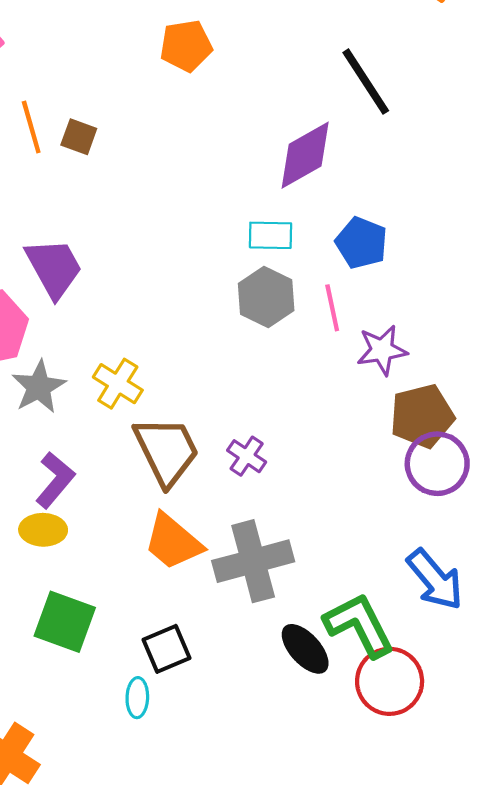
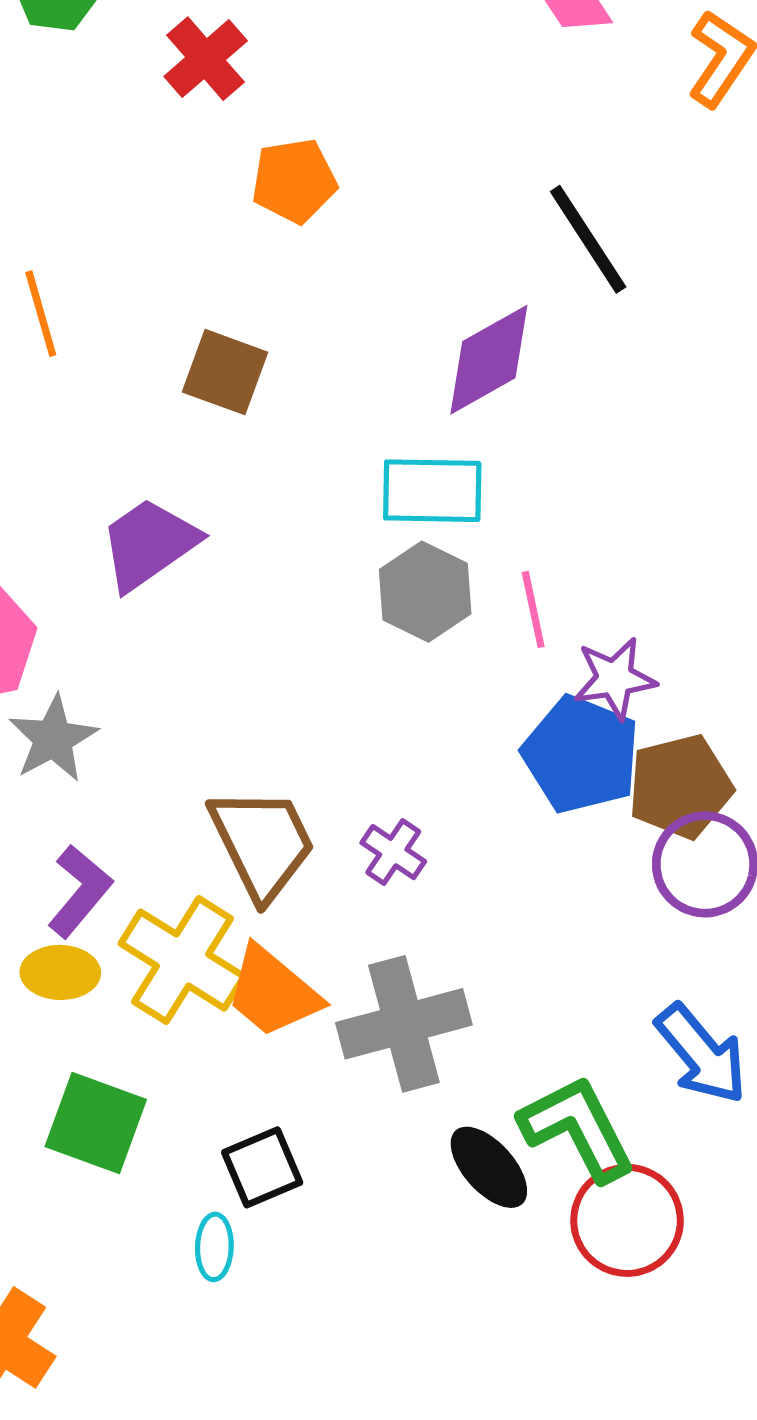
brown square: (79, 137) -> (225, 372), moved, size x1.4
cyan rectangle: (270, 235) -> (432, 491), size x1.4
blue pentagon: (361, 243) -> (581, 755), moved, size x1.4
purple trapezoid: (54, 268) -> (149, 544), moved, turned -96
yellow cross: (118, 384) -> (182, 960), moved, size x1.5

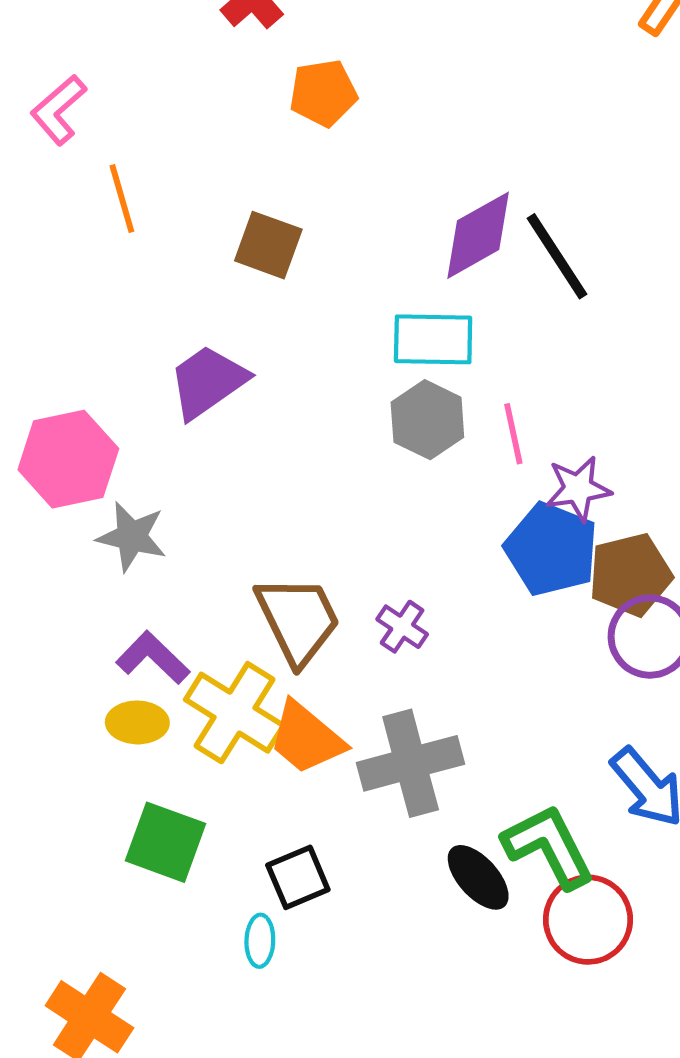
black line: (588, 239) -> (557, 256), moved
gray star: (53, 739) -> (132, 537), turned -30
purple L-shape: (80, 891) -> (153, 658), turned -86

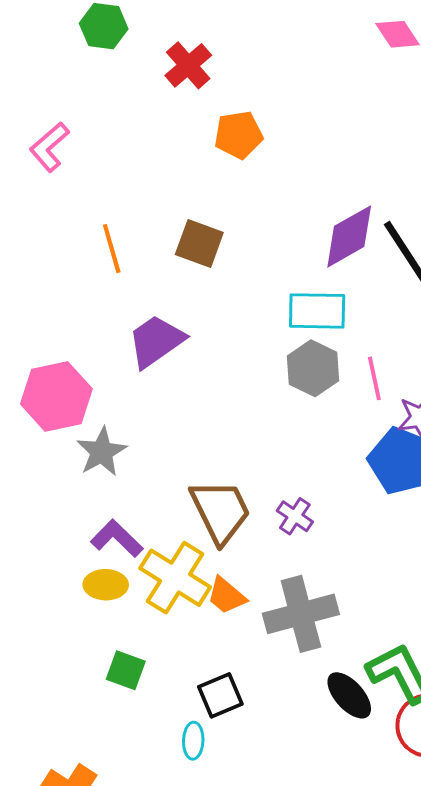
orange line: (122, 199) -> (112, 249), moved
gray star: (132, 537) -> (102, 452), turned 30
orange trapezoid: (306, 738) -> (226, 596), size x0.7
green square: (166, 842) -> (126, 670), size x0.7

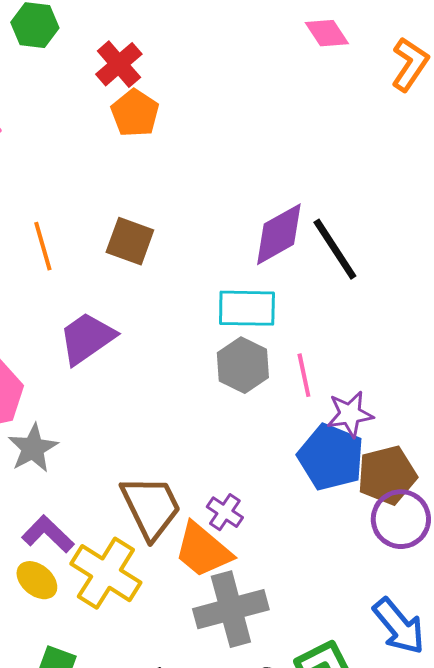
orange pentagon: (239, 135) -> (135, 113), moved, turned -30
yellow ellipse: (106, 585) -> (37, 580), turned 39
orange trapezoid: (226, 596) -> (203, 550), moved, size x1.5

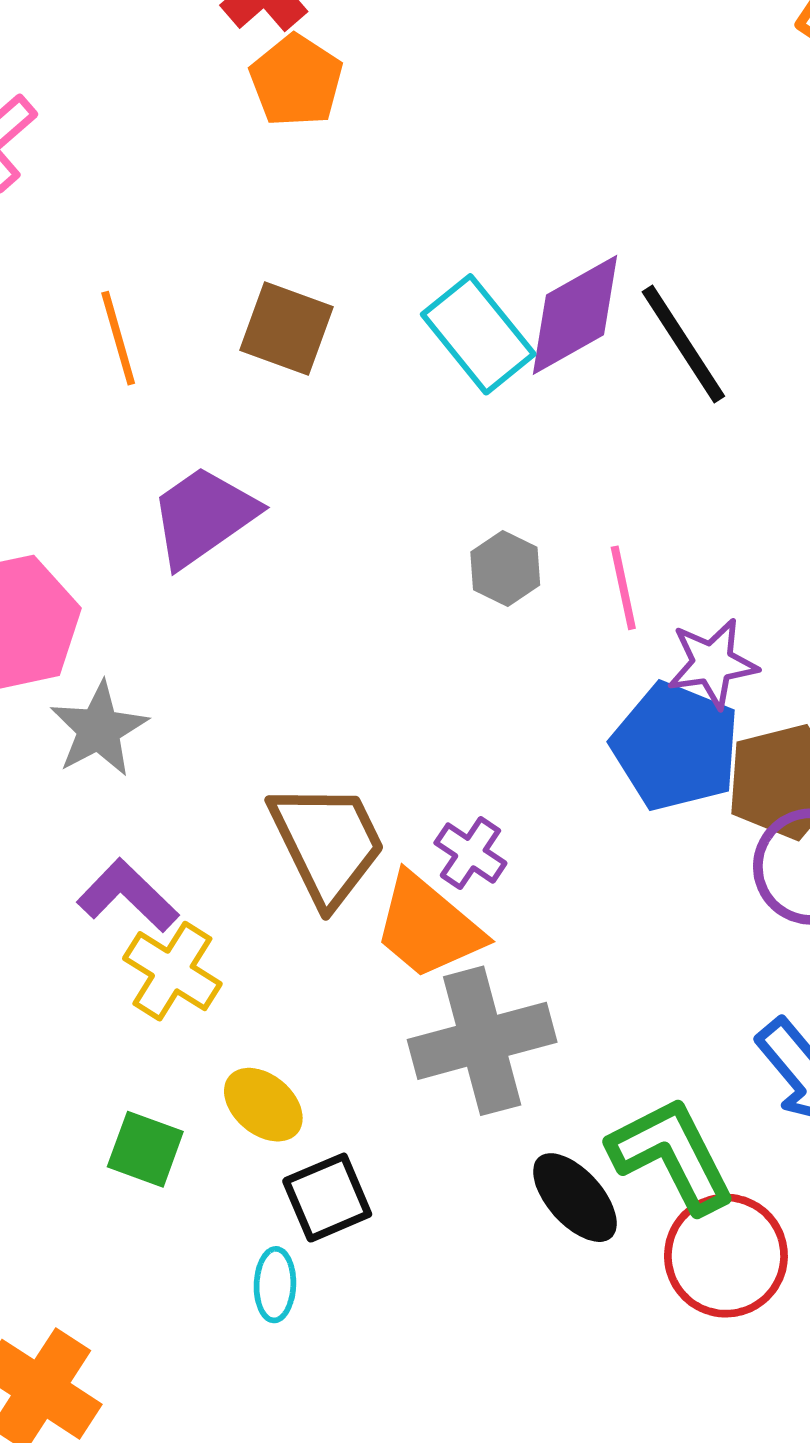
cyan rectangle: (247, 308) -> (478, 334), moved, turned 50
gray hexagon: (243, 365) -> (505, 568), size x0.7
yellow cross: (106, 573) -> (172, 971), moved, size x0.7
yellow ellipse: (37, 580) -> (263, 1105), moved

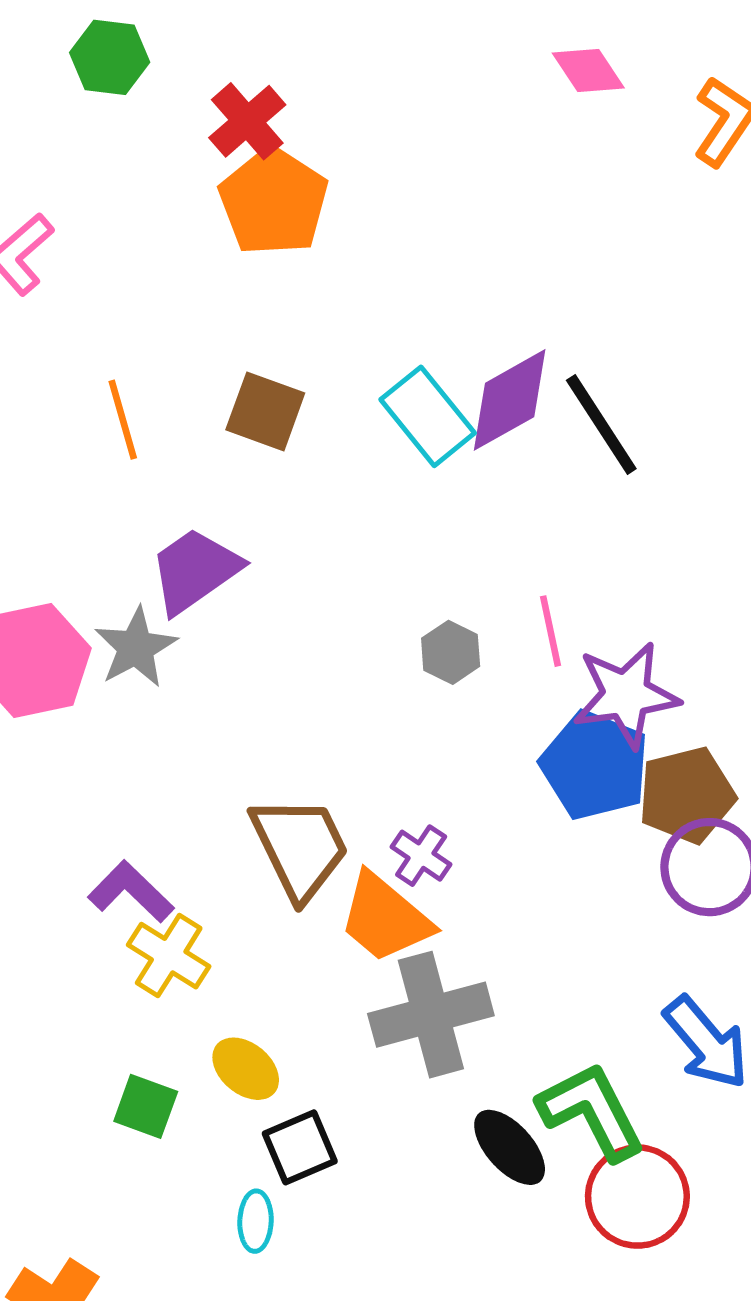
orange pentagon: (296, 81) -> (274, 202), size x1.4
gray hexagon: (505, 568) -> (451, 652), moved
purple star: (712, 663) -> (626, 695), size x1.4
gray star: (99, 729) -> (136, 647), moved

